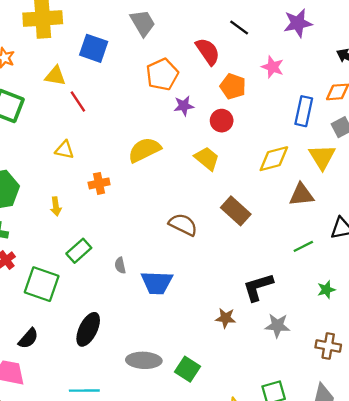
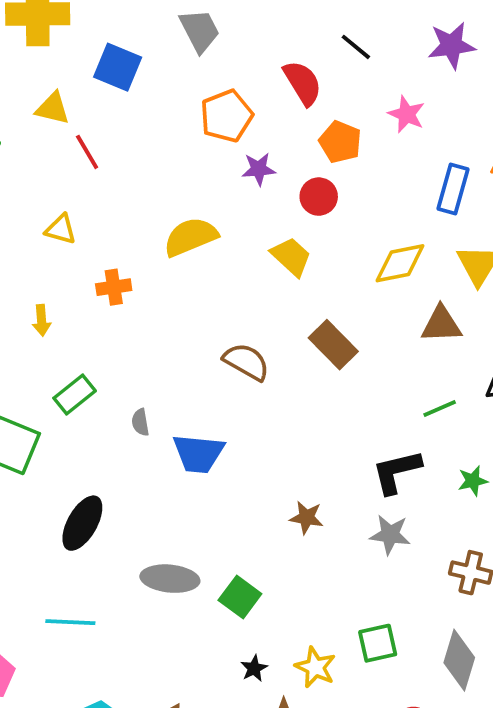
black L-shape: (258, 287) -> (397, 472), moved

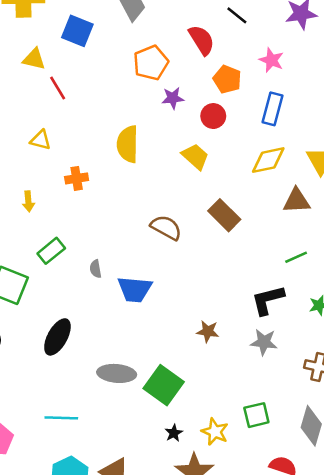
blue rectangle: (453, 189) -> (272, 109), moved
yellow semicircle: (191, 237) -> (128, 144), turned -66
green square: (240, 597) -> (164, 385), size x1.4
cyan line: (70, 622) -> (61, 418), moved

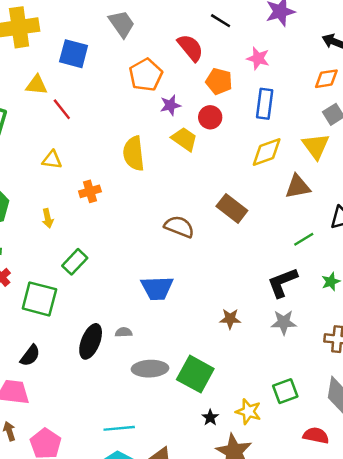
yellow trapezoid: (195, 157) -> (184, 139), moved
gray semicircle: (96, 269) -> (124, 332), moved, turned 105
cyan line: (61, 418) -> (119, 428), moved

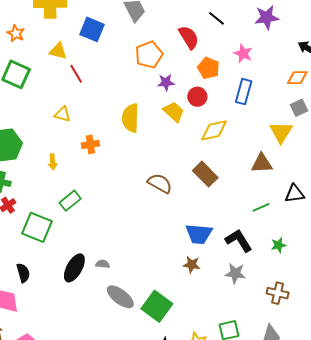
yellow diamond: (267, 152) -> (214, 130), moved
black L-shape: (282, 282) -> (239, 240), turned 72
blue trapezoid: (157, 288) -> (199, 234), moved
black semicircle: (30, 356) -> (23, 273), turned -60
gray ellipse: (150, 369) -> (120, 297), turned 32

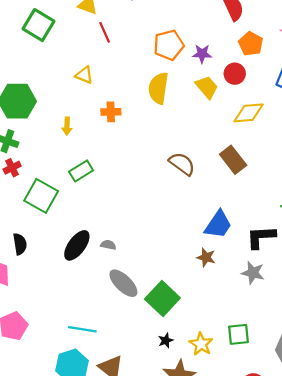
orange pentagon: (149, 55) -> (169, 45), moved
blue trapezoid: (199, 234) -> (218, 225), turned -68
black L-shape: (239, 240) -> (261, 237), turned -68

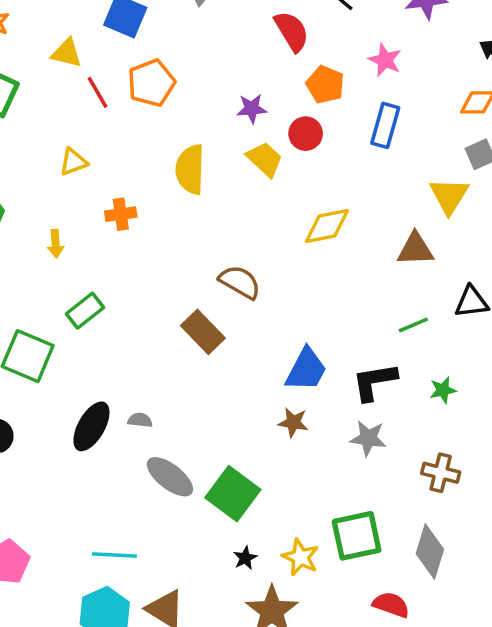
orange pentagon: (169, 45) -> (151, 83), moved
yellow triangle: (84, 75) -> (73, 162), turned -36
yellow diamond: (249, 113) -> (327, 226), moved
brown rectangle: (233, 160) -> (203, 332), moved
green square: (238, 334) -> (357, 536), size x1.4

